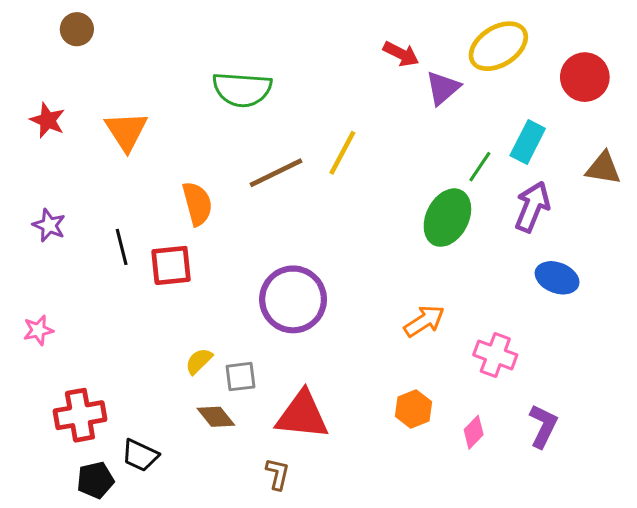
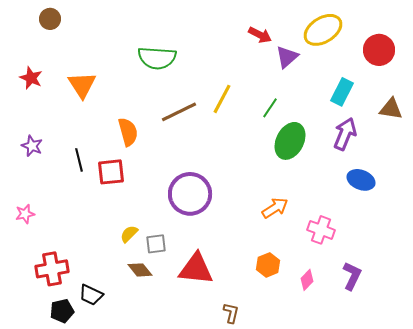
green line: (480, 167) -> (270, 108), moved
brown L-shape: (278, 474) -> (231, 313), moved

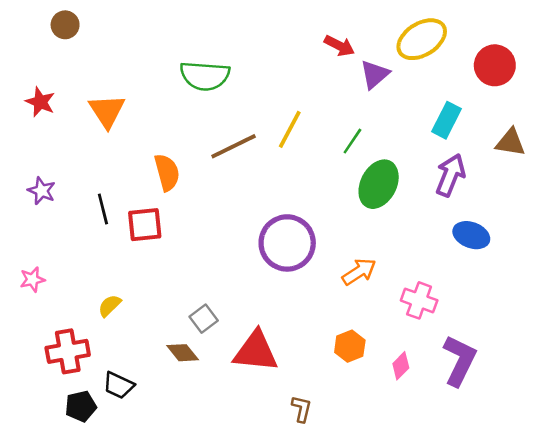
purple circle: (190, 194) -> (287, 243), moved
yellow semicircle: (129, 234) -> (109, 306), moved
gray square: (156, 244) -> (204, 319), turned -30
purple L-shape: (352, 276) -> (460, 361), size x1.4

